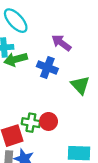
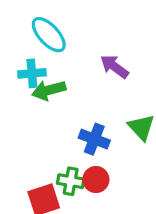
blue cross: (47, 67) -> (94, 139), moved

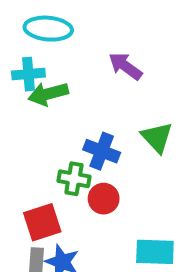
cyan ellipse: (49, 35) -> (48, 29), turned -42
green cross: (71, 181) -> (74, 179), moved

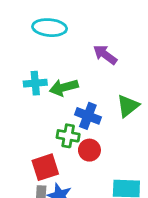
cyan cross: (28, 74) -> (35, 83), moved
green arrow: (48, 94) -> (64, 87), moved
green triangle: (157, 137) -> (128, 106), turned 35

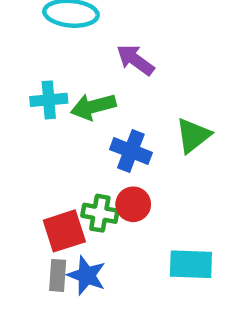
purple arrow: (105, 55) -> (135, 60), moved
green cross: (68, 136) -> (100, 213), moved

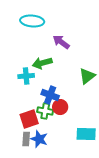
cyan cross: (49, 100) -> (26, 76), moved
blue cross: (131, 151) -> (50, 95), moved

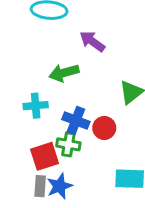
cyan cross: (26, 76) -> (36, 106), moved
red circle: (60, 107) -> (104, 128), moved
blue star: (39, 139) -> (59, 186), turned 30

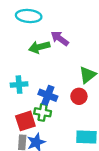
green arrow: (64, 73) -> (39, 47), moved
red circle: (104, 128) -> (79, 96), moved

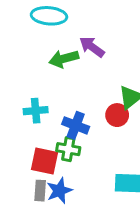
red circle: (79, 96) -> (117, 115), moved
red square: (25, 121) -> (45, 161), turned 30

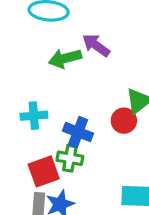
red square: (45, 161) -> (44, 171), turned -32

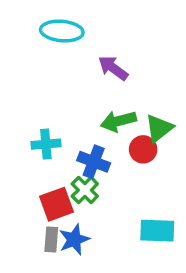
green arrow: (65, 58) -> (118, 121), moved
green cross: (70, 158) -> (85, 190), turned 35

